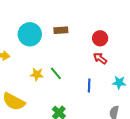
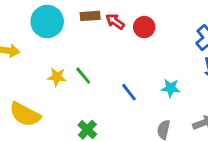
red arrow: (100, 58) -> (115, 22), moved
blue line: (89, 85) -> (129, 92), turned -40

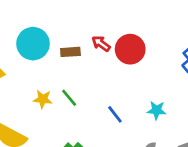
brown rectangle: (90, 16) -> (70, 52), moved
red circle: (144, 27) -> (130, 49), size x1.4

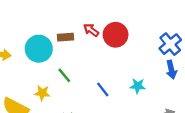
cyan circle: (33, 44) -> (39, 49), moved
yellow star: (43, 99) -> (42, 93), moved

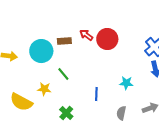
blue line: (103, 89) -> (96, 94), moved, turned 40

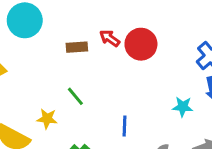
cyan circle: (41, 51) -> (25, 20), moved
cyan star: (126, 83) -> (183, 107), moved

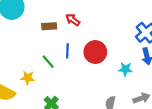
red circle: (141, 44) -> (95, 52), moved
blue line: (125, 126) -> (67, 51), moved

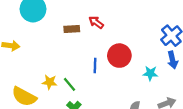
blue line: (67, 51) -> (95, 66), moved
green line: (48, 62) -> (70, 84), moved

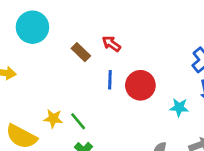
brown rectangle: (72, 29) -> (81, 52), turned 48
blue line: (95, 66) -> (110, 80), moved

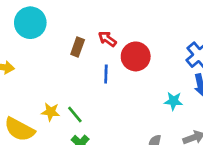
brown rectangle: (81, 52) -> (78, 47), turned 66
red circle: (140, 85) -> (136, 56), moved

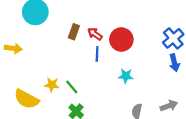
red arrow: (107, 39) -> (95, 34), moved
cyan star: (173, 101) -> (126, 76), moved

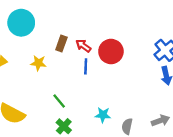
cyan star: (126, 76) -> (103, 115), moved
yellow star: (52, 85) -> (38, 63), moved

